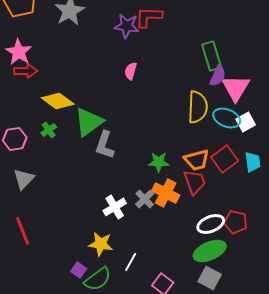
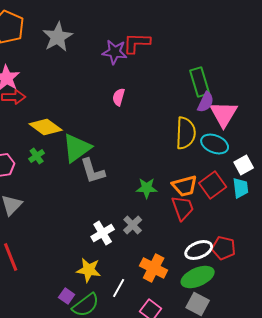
white square: (246, 122) -> (244, 165), moved
gray L-shape: (105, 145) -> (93, 171), turned -36
orange cross: (166, 193) -> (154, 268), moved

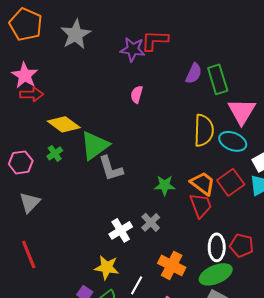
purple semicircle: (206, 102) -> (194, 73), moved
orange trapezoid: (185, 186) -> (203, 183), turned -128
white ellipse: (199, 250) -> (217, 247), turned -68

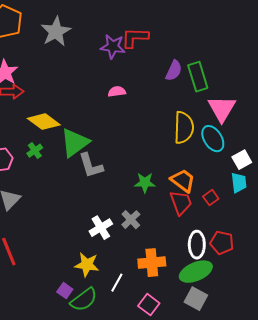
pink semicircle: (137, 94) -> (117, 92), turned 66
cyan ellipse: (233, 141) -> (213, 139), turned 36
red square: (231, 182) -> (211, 198), moved, size x0.6
orange cross: (172, 265) -> (152, 263), turned -32

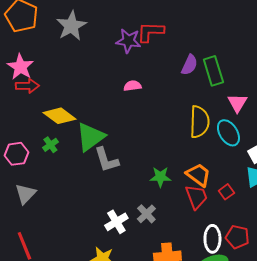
pink triangle: (222, 109) -> (237, 103), size x0.7

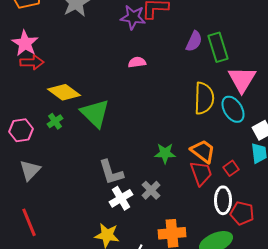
pink triangle: (237, 103) -> (242, 79), size x1.4
green triangle: (90, 137) -> (95, 113), turned -40
gray L-shape: (106, 160) -> (111, 172), moved
white ellipse: (212, 239) -> (223, 200), moved

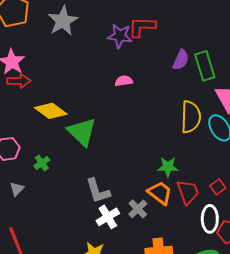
green cross: (55, 121) -> (42, 163), moved
orange trapezoid: (203, 151) -> (160, 193), moved
green star: (165, 153) -> (168, 167), moved
gray triangle: (30, 170) -> (17, 189), size x0.7

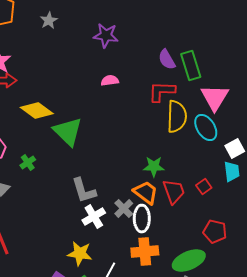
gray star: (63, 21) -> (49, 20), size x0.6
red L-shape: (142, 27) -> (162, 92), moved
purple semicircle: (181, 60) -> (167, 60), turned 125
white ellipse: (210, 219) -> (142, 218), moved

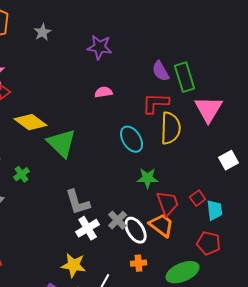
cyan ellipse: (206, 128) -> (132, 139), moved
cyan trapezoid: (232, 172) -> (215, 210), moved
orange trapezoid: (146, 192) -> (162, 225), moved
white ellipse: (142, 218) -> (136, 230), turned -32
orange cross: (145, 252) -> (139, 263), size x0.6

